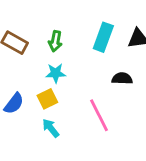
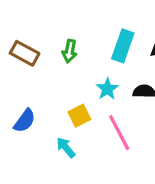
cyan star: (56, 73) -> (107, 89), moved, turned -30
yellow square: (47, 99) -> (79, 116), moved

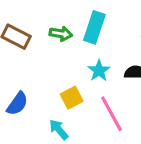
cyan rectangle: (123, 46) -> (94, 27), moved
green arrow: (70, 51) -> (61, 34), turned -90

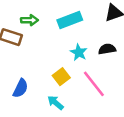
cyan rectangle: (94, 27) -> (70, 20), turned 60
green arrow: (61, 34) -> (30, 20), moved

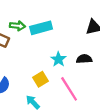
cyan rectangle: (70, 20) -> (41, 28), moved

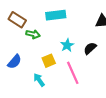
green arrow: (17, 26) -> (33, 34), moved
black semicircle: (84, 59) -> (90, 48), turned -48

